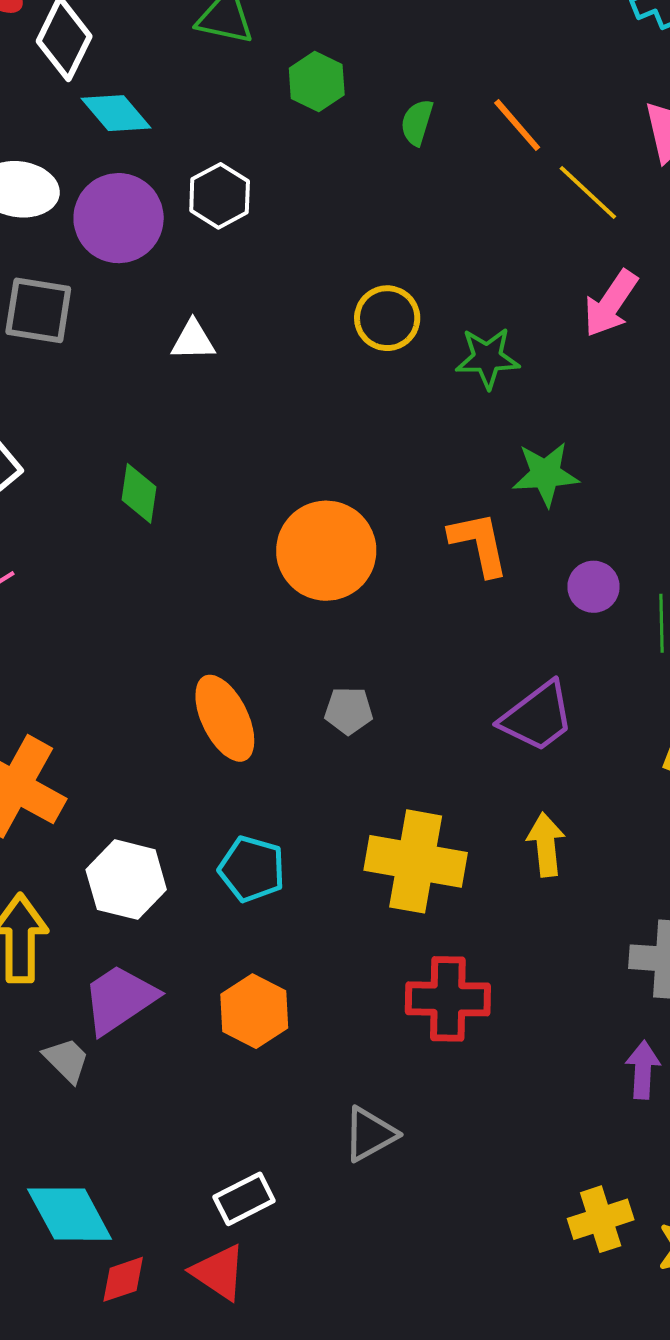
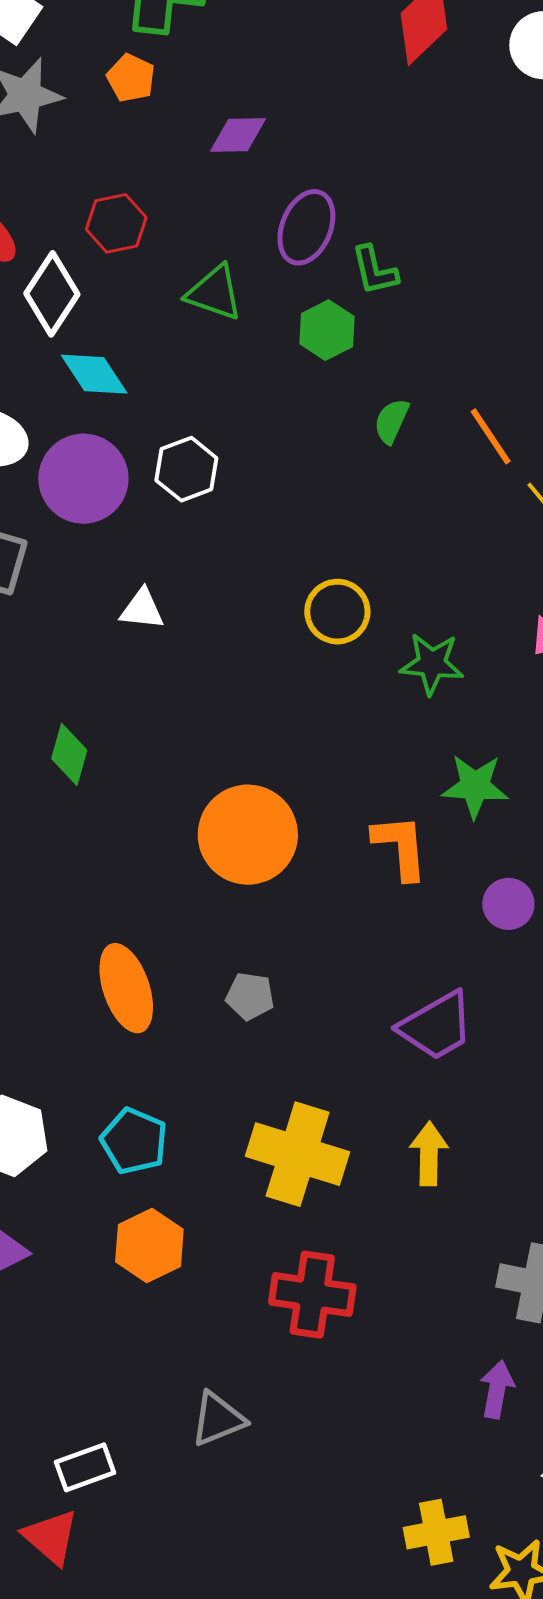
green hexagon: (317, 82) -> (327, 330), moved
orange hexagon: (254, 1011) -> (149, 1246), moved

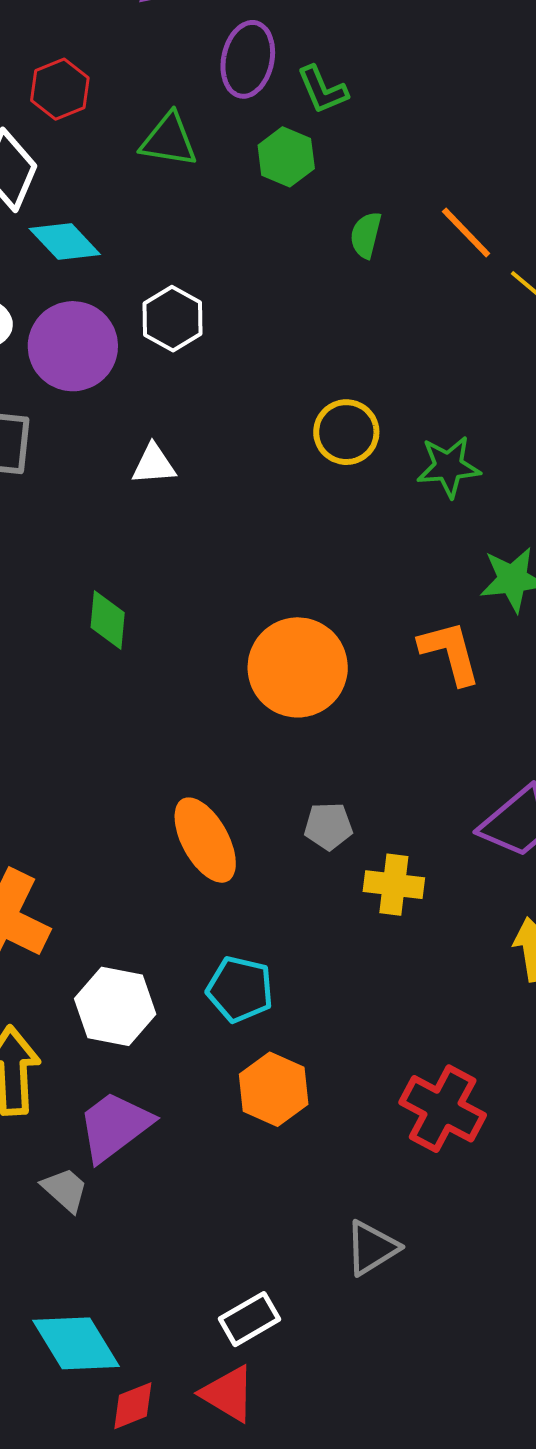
yellow cross: (298, 1154) -> (394, 885), moved, size x0.6
red cross: (312, 1295) -> (443, 1109), turned 30

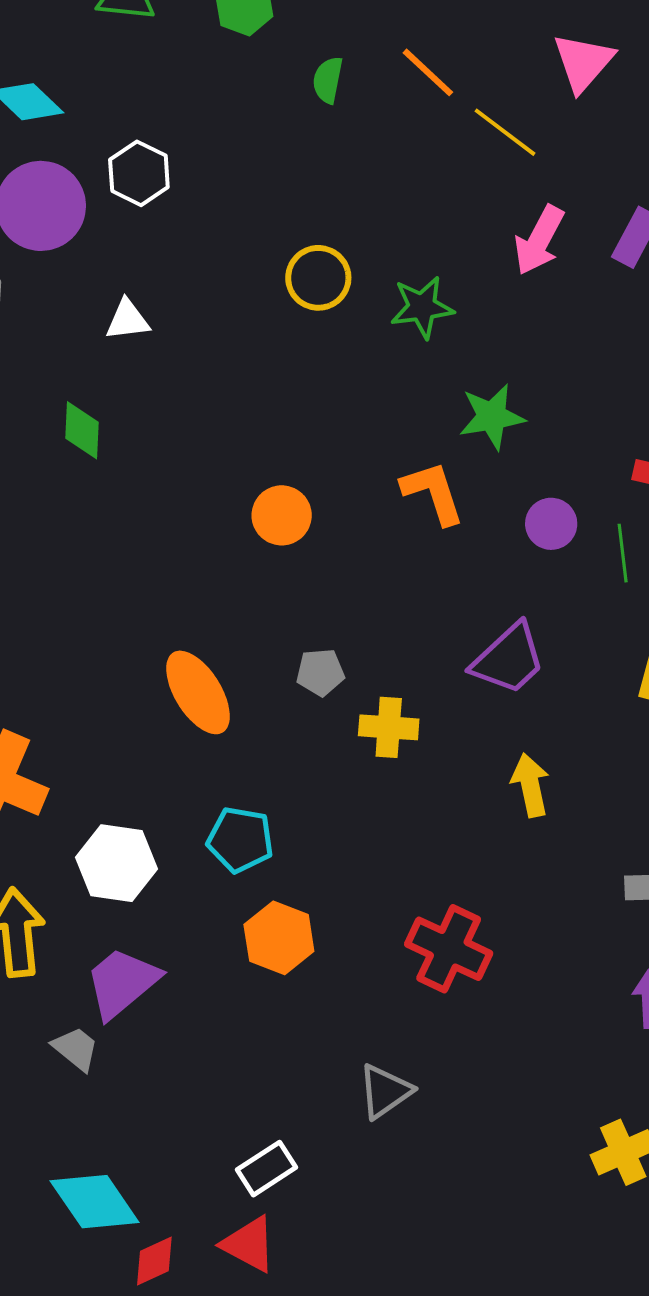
green diamond: (108, 620) -> (82, 430), moved
orange circle: (298, 667) -> (282, 515), size x0.6

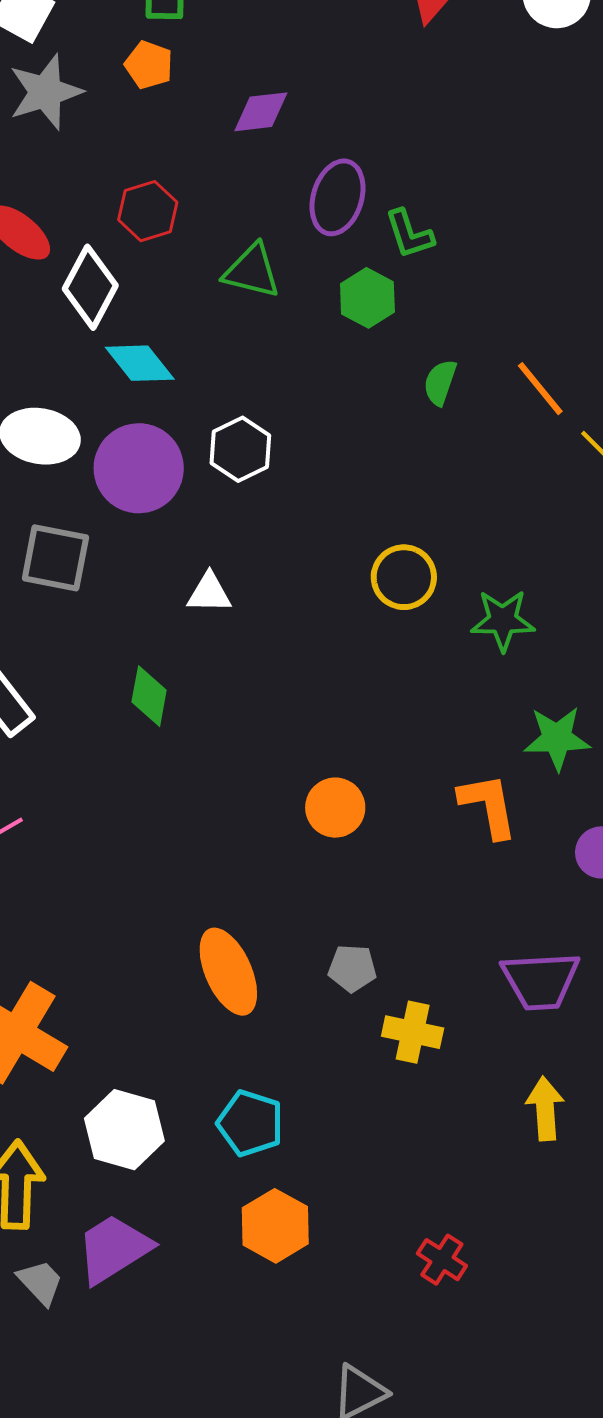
purple trapezoid: (509, 659) -> (541, 981), turned 32
red cross: (449, 949) -> (442, 1260), size x0.6
gray trapezoid: (76, 1049) -> (40, 1282), moved

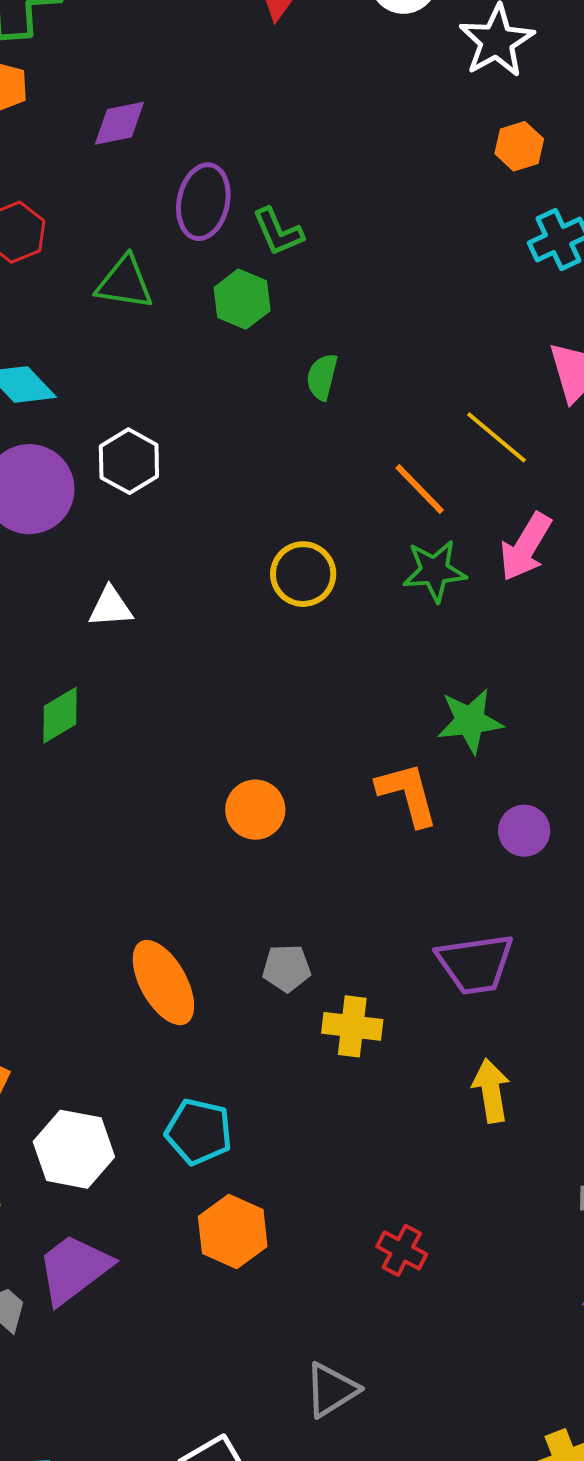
orange line: (540, 389) -> (420, 489), moved
green star: (503, 620) -> (435, 571), moved
green diamond: (149, 696) -> (60, 715), turned 54

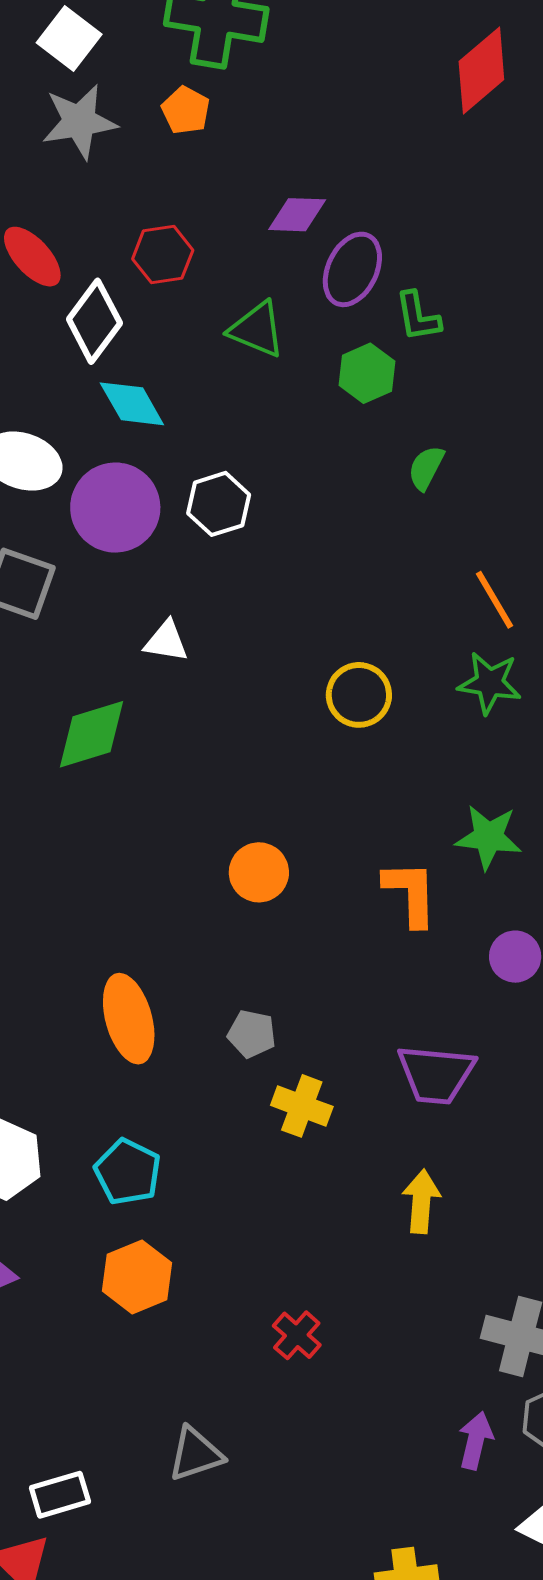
purple diamond: (119, 123) -> (297, 215), moved
yellow circle: (303, 574) -> (359, 695), moved
green diamond: (60, 715) -> (91, 734), size x1.4

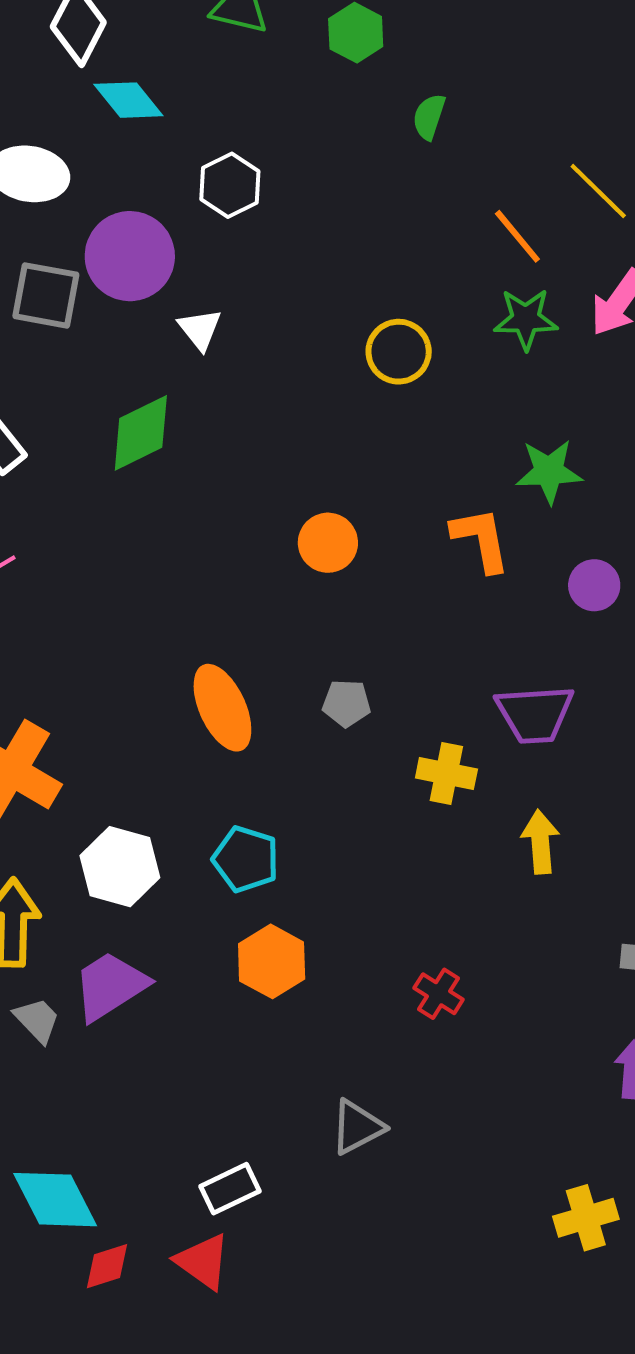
purple circle: (115, 508) -> (130, 256), moved
white triangle: (166, 641) -> (200, 329), turned 51
yellow cross: (302, 1106) -> (446, 773), moved

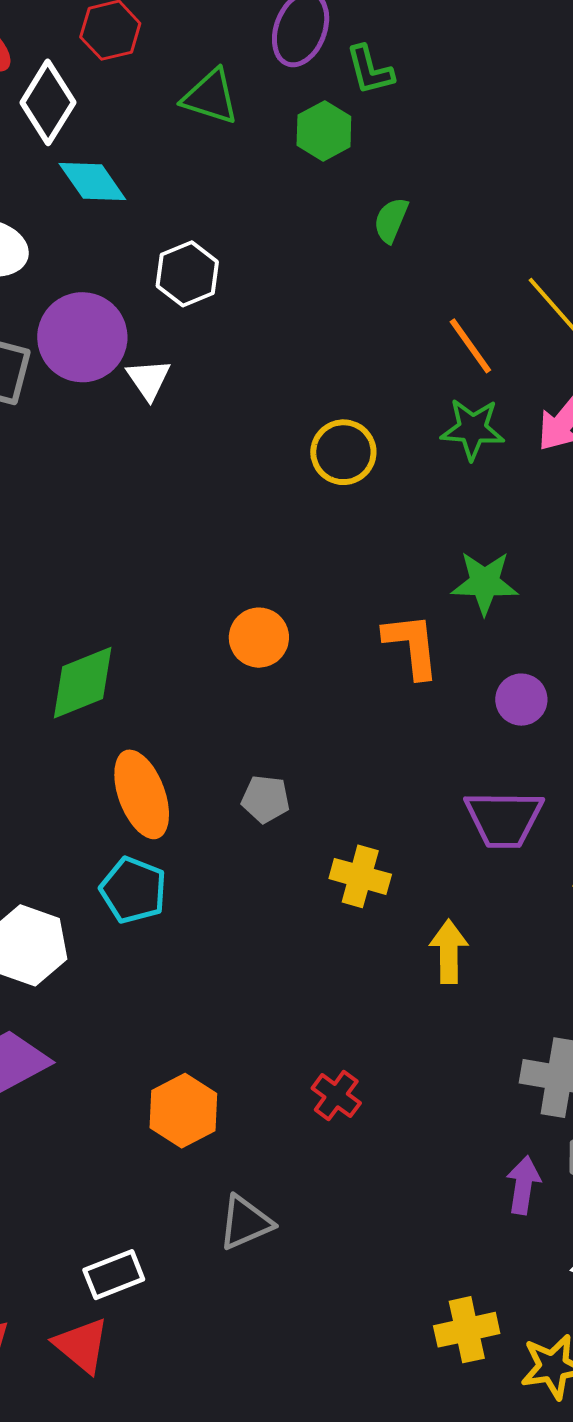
white triangle: (200, 329) -> (149, 379), moved
green diamond: (141, 433) -> (83, 683), moved
purple trapezoid: (535, 714) -> (504, 819), moved
cyan pentagon: (246, 859) -> (133, 890), moved
orange hexagon: (272, 961) -> (183, 1111), moved

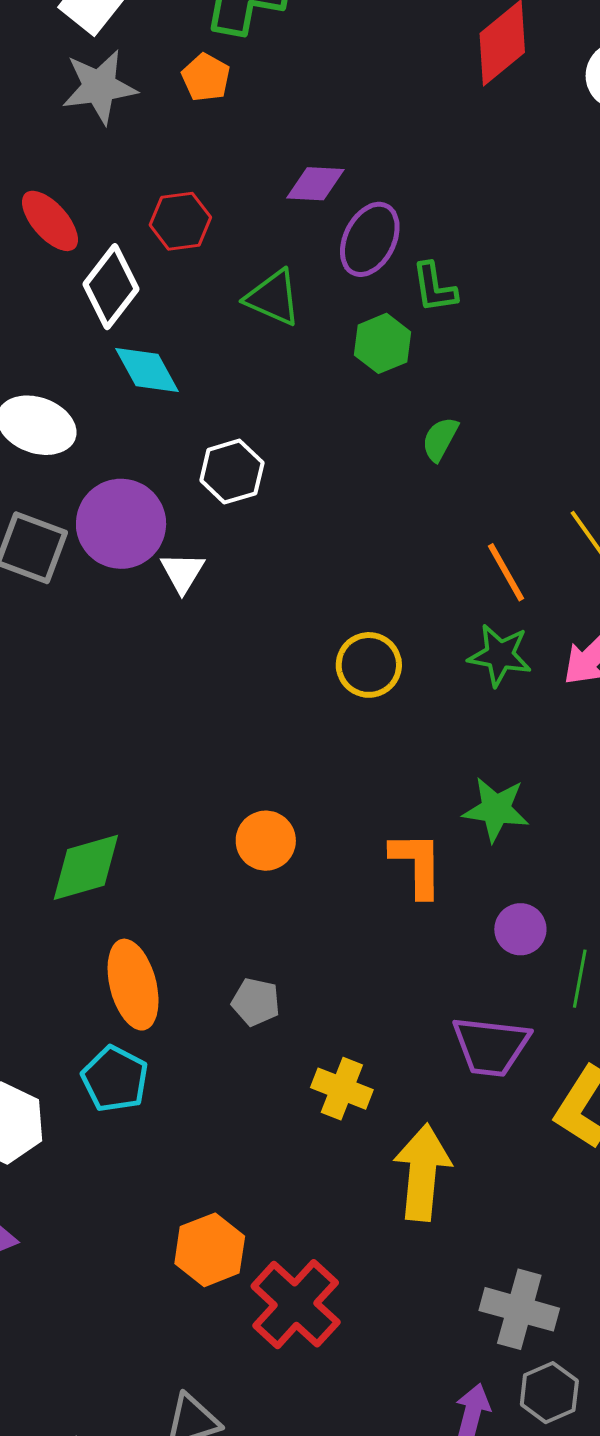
yellow arrow: (449, 952) -> (422, 1172), size x1.5
red cross: (336, 1096) -> (296, 1304), size x1.8
orange hexagon: (183, 1111) -> (210, 1250), moved

